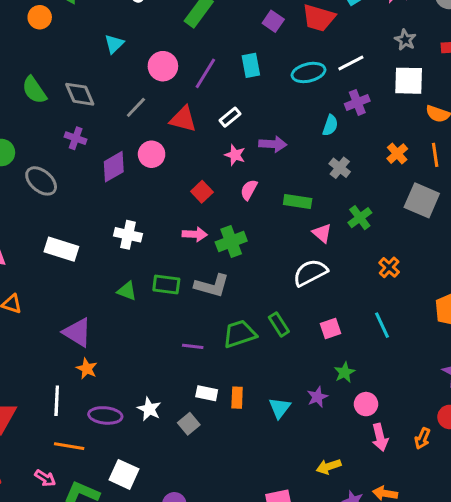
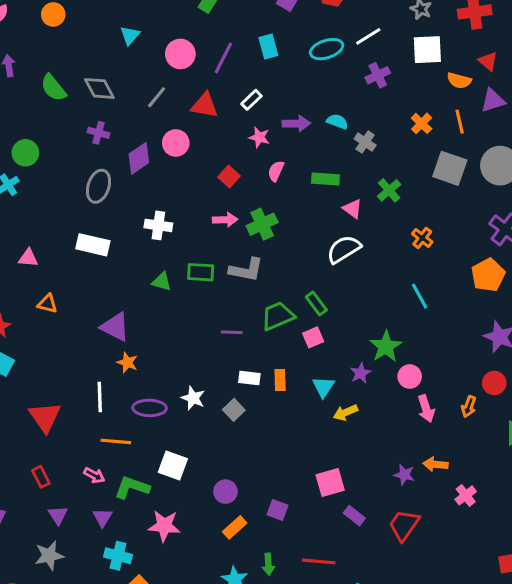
cyan semicircle: (330, 125) -> (337, 121), moved, turned -85
gray ellipse: (41, 181) -> (98, 186), moved, turned 72
pink square: (330, 329) -> (313, 337), moved
green star: (344, 372) -> (386, 346), size x1.5
yellow arrow: (329, 467) -> (346, 413), moved

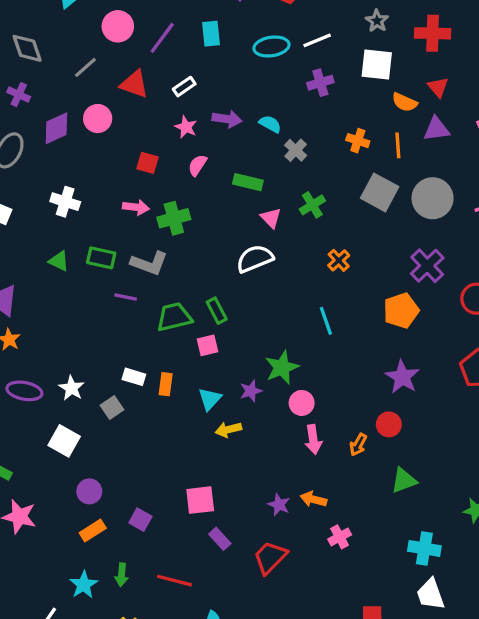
orange cross: (422, 123) -> (358, 141), turned -35
red square: (229, 177) -> (147, 163), turned -35
purple line: (232, 332) -> (126, 297), moved
white square: (173, 466) -> (64, 441), moved

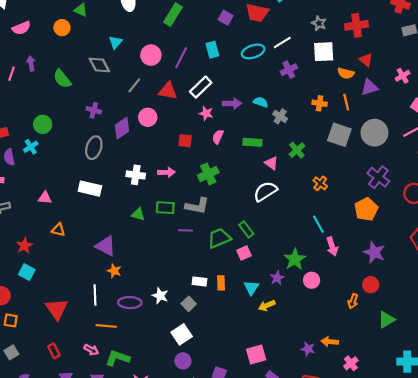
gray diamond: (27, 48) -> (99, 65), moved
white rectangle: (184, 87) -> (201, 87), size x1.5
pink arrow: (136, 207) -> (166, 172), moved
pink arrow: (313, 439) -> (332, 246), moved
white square: (64, 441) -> (182, 334), moved, turned 36

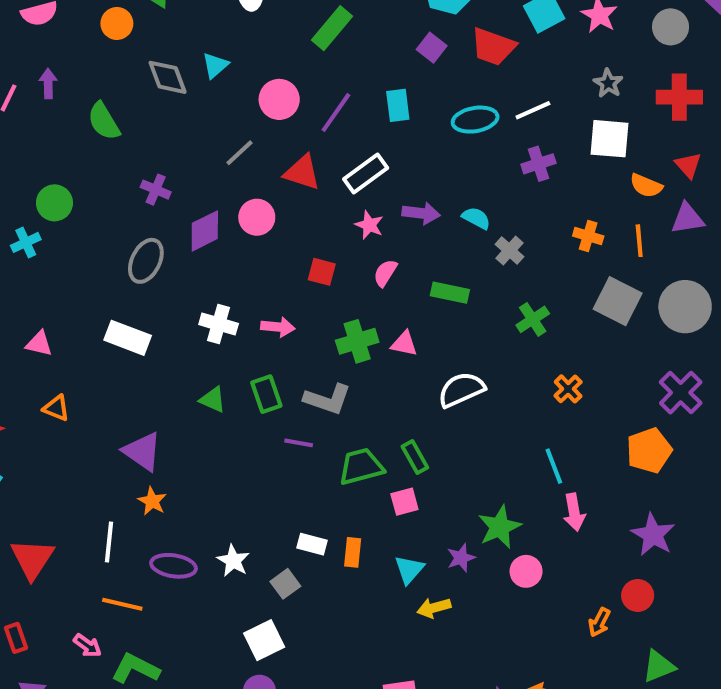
gray diamond: (99, 65) -> (167, 77), moved
pink triangle: (271, 163) -> (404, 344), moved, turned -32
green rectangle: (165, 208) -> (266, 394), turned 60

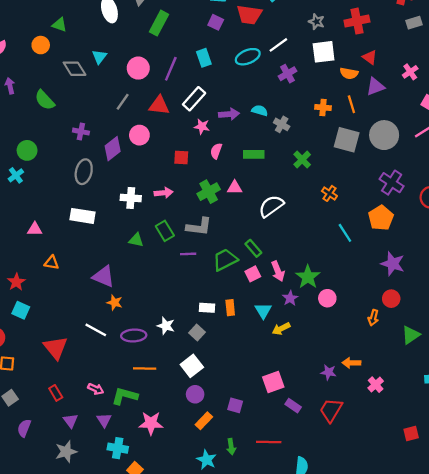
cyan line: (554, 466) -> (345, 233), moved
pink arrow: (574, 512) -> (278, 271), moved
white line: (109, 542) -> (96, 330), turned -55
orange line: (122, 604) -> (145, 369), moved

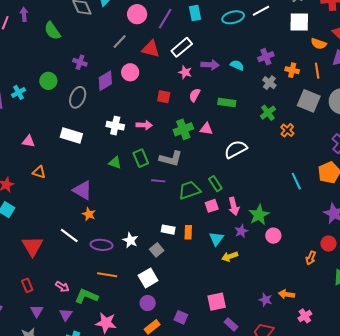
purple cross: (288, 74) -> (266, 57), moved
gray cross: (282, 124) -> (269, 83), moved
green circle: (27, 150) -> (48, 81), moved
orange cross: (329, 193) -> (287, 130), moved

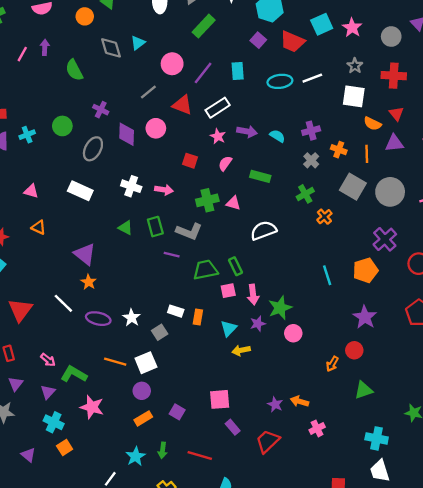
purple diamond: (105, 81) -> (127, 134), turned -65
orange line: (107, 275) -> (115, 362), moved

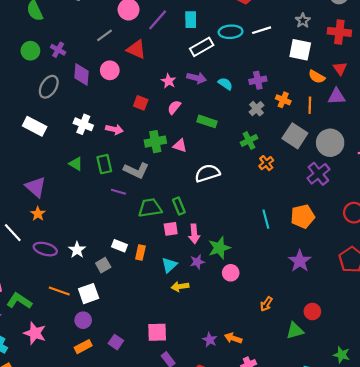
white rectangle: (218, 108) -> (202, 47), moved
green circle: (62, 126) -> (30, 51), moved
purple cross: (385, 239) -> (318, 174), moved
red circle: (354, 350) -> (312, 311), moved

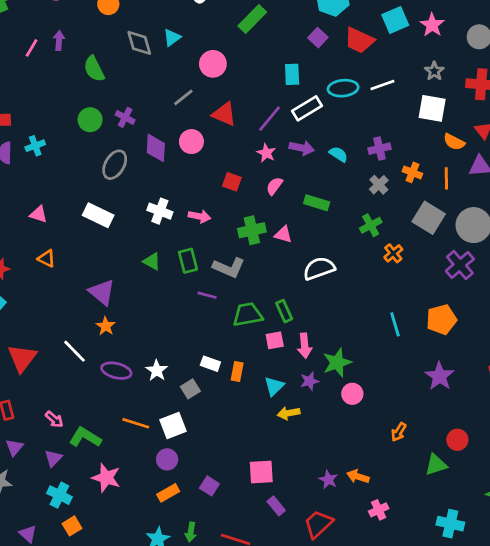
purple line: (158, 20) -> (270, 119), moved

